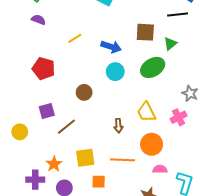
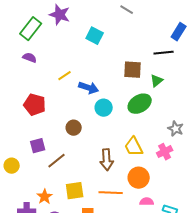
blue arrow: (111, 47) -> (89, 88), moved
brown arrow: (118, 126) -> (107, 160), size x1.5

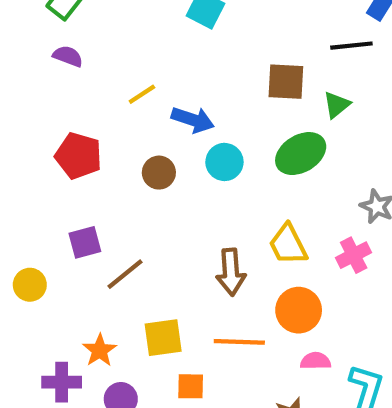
brown circle: (74, 128) -> (159, 173), moved

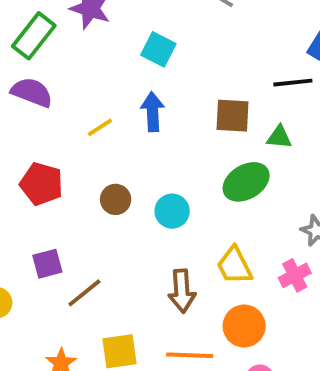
purple semicircle: (68, 56) -> (32, 92), size x1.5
green triangle: (337, 105) -> (279, 137), turned 44
blue arrow: (193, 120) -> (153, 112), moved, turned -111
cyan circle: (224, 162) -> (172, 211), moved

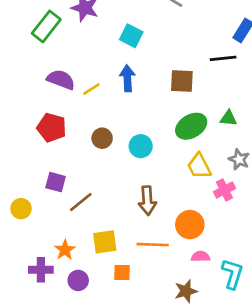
purple semicircle: (32, 92) -> (61, 80), moved
green triangle: (279, 137) -> (228, 118), moved
purple square: (47, 264) -> (56, 182), turned 30
yellow trapezoid: (234, 266) -> (199, 166), moved

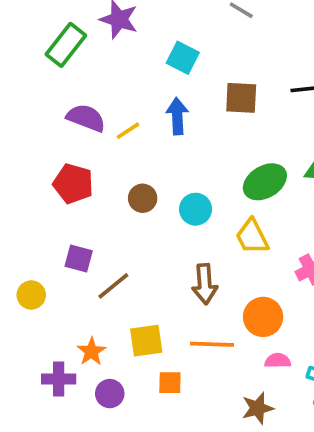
brown square: (182, 81) -> (241, 98), moved
yellow trapezoid: (199, 166) -> (252, 237), moved

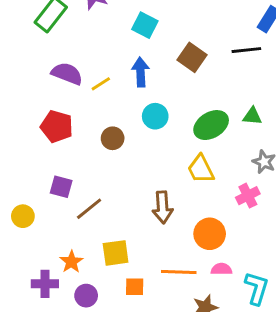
brown square: (241, 98) -> (192, 57), turned 32
cyan circle: (196, 209) -> (155, 116), moved
orange line: (212, 344) -> (179, 272), moved

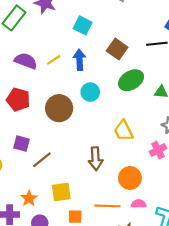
yellow line: (101, 84) -> (54, 60), moved
green ellipse: (211, 125) -> (131, 80), moved
brown circle: (113, 138) -> (59, 108), size x1.6

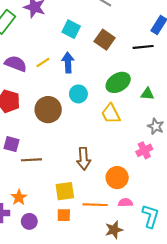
brown square: (117, 49) -> (105, 40), moved
yellow trapezoid: (124, 131) -> (111, 114), moved
brown line: (42, 160) -> (31, 160), turned 36
yellow square: (61, 192) -> (65, 191), moved

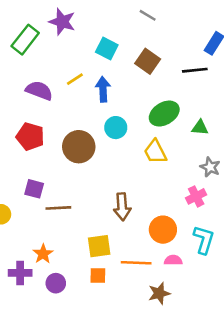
yellow line: (43, 63) -> (75, 79), moved
cyan L-shape: (151, 216) -> (204, 240), moved

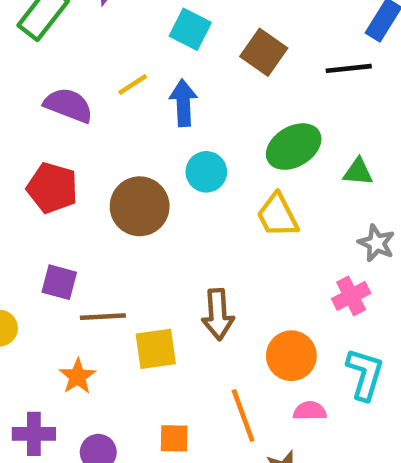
yellow square: (99, 246) -> (156, 349), moved
orange star: (43, 254) -> (78, 376), moved
orange line: (136, 263) -> (243, 415), turned 68

